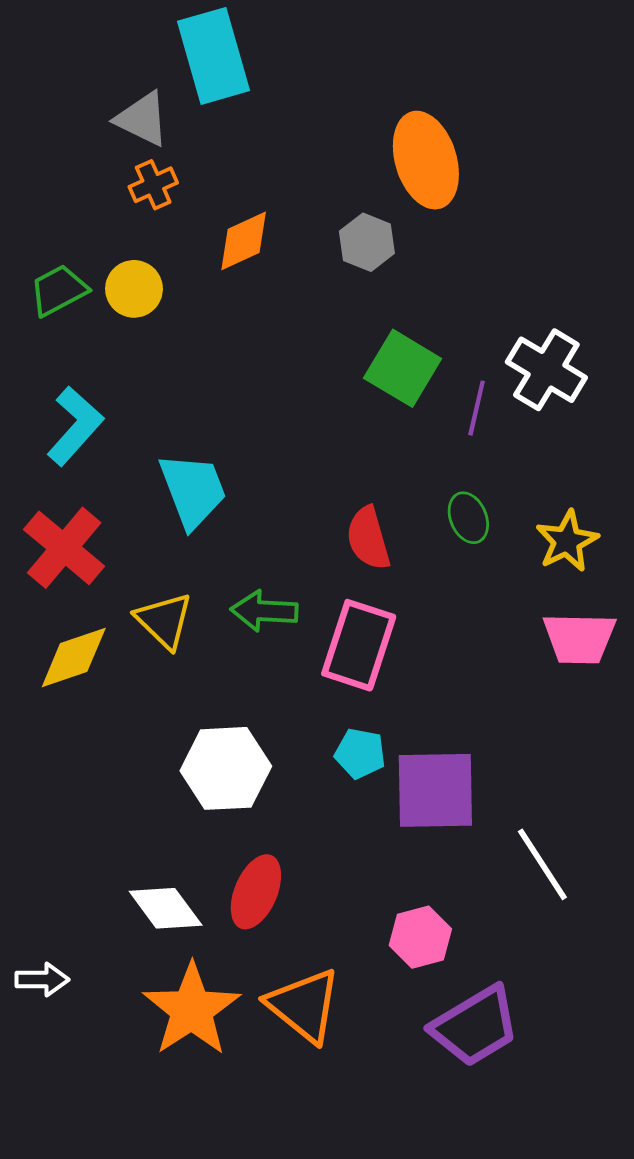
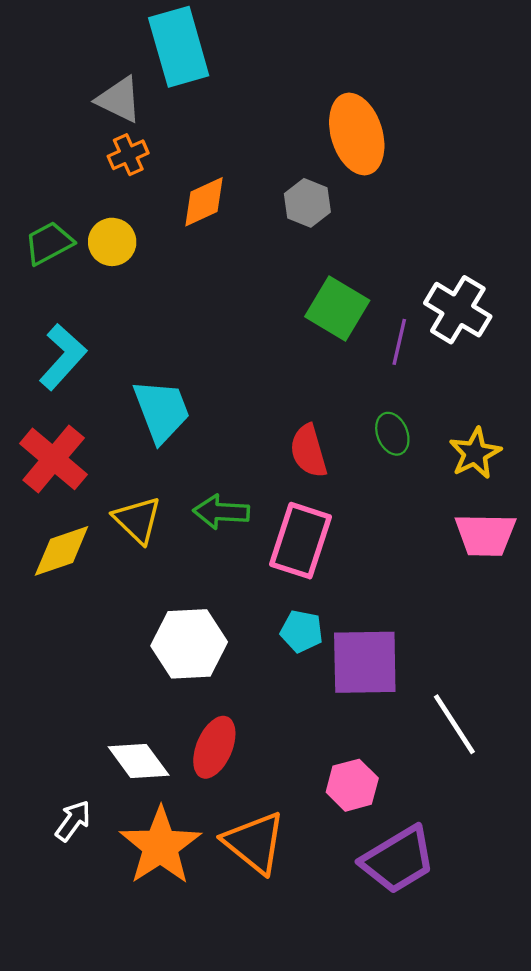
white arrow: (42, 980) -> (73, 821), moved, turned -54

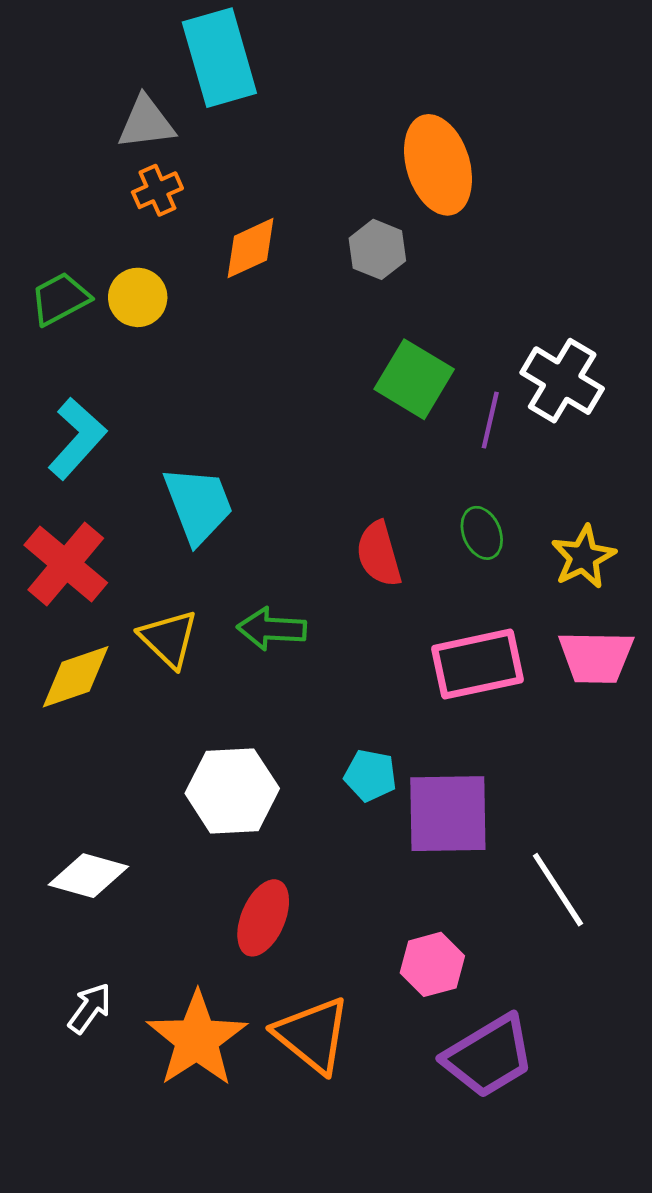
gray triangle: (119, 100) -> (146, 123), turned -33
pink rectangle: (300, 541) -> (478, 664), moved, turned 60
white diamond: (139, 761) -> (88, 876), moved, turned -38

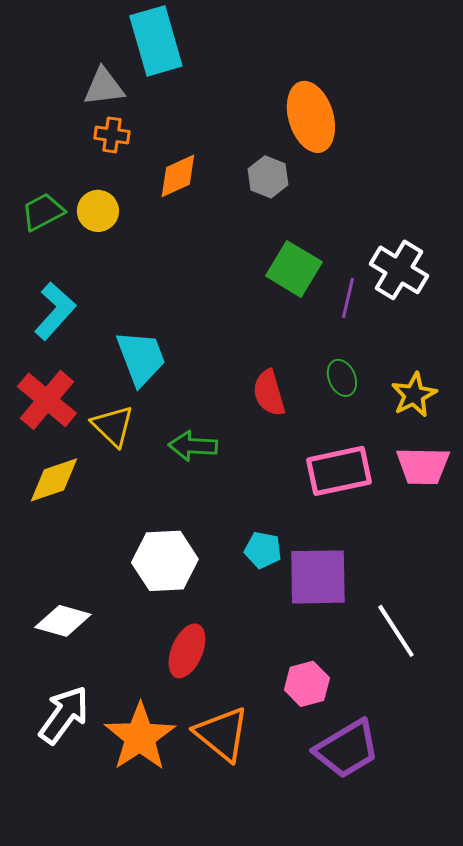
orange cross: (157, 190) -> (112, 135), turned 32
yellow triangle: (169, 639) -> (113, 426), moved
white arrow: (90, 1008) -> (64, 715), size x1.6

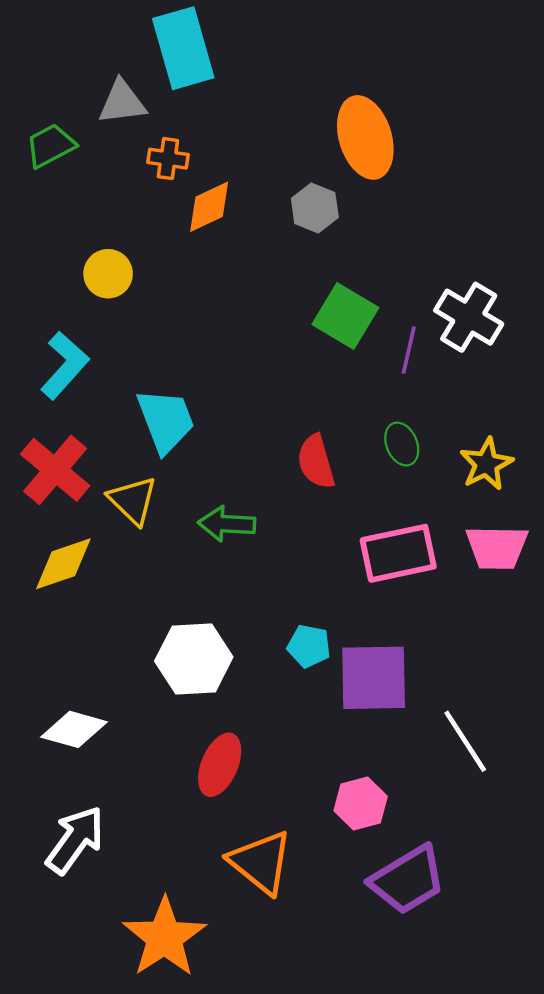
orange cross: (112, 135) -> (168, 159), moved
yellow circle: (98, 211) -> (108, 274), moved
green trapezoid: (43, 212) -> (51, 146), moved
orange star: (140, 737) -> (164, 937), moved

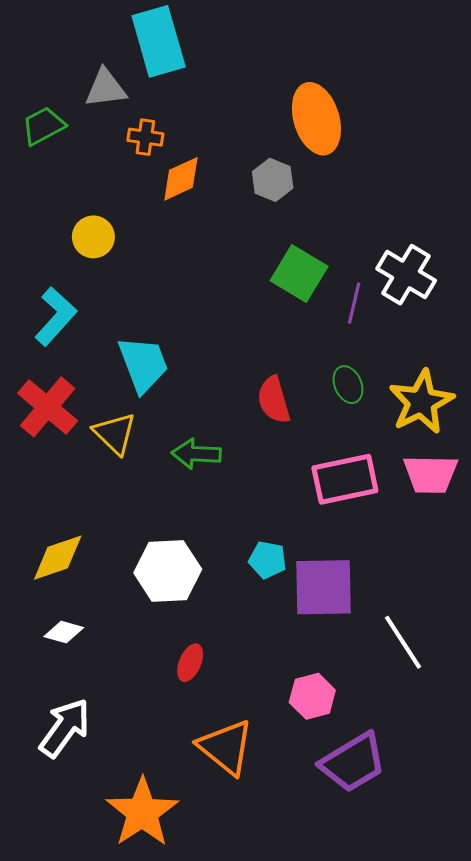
yellow star: (486, 464) -> (421, 402), size x1.4
yellow diamond: (63, 564) -> (58, 558), moved
white diamond: (74, 729) -> (64, 632), size x0.7
red ellipse: (220, 765) -> (190, 663), size x0.7

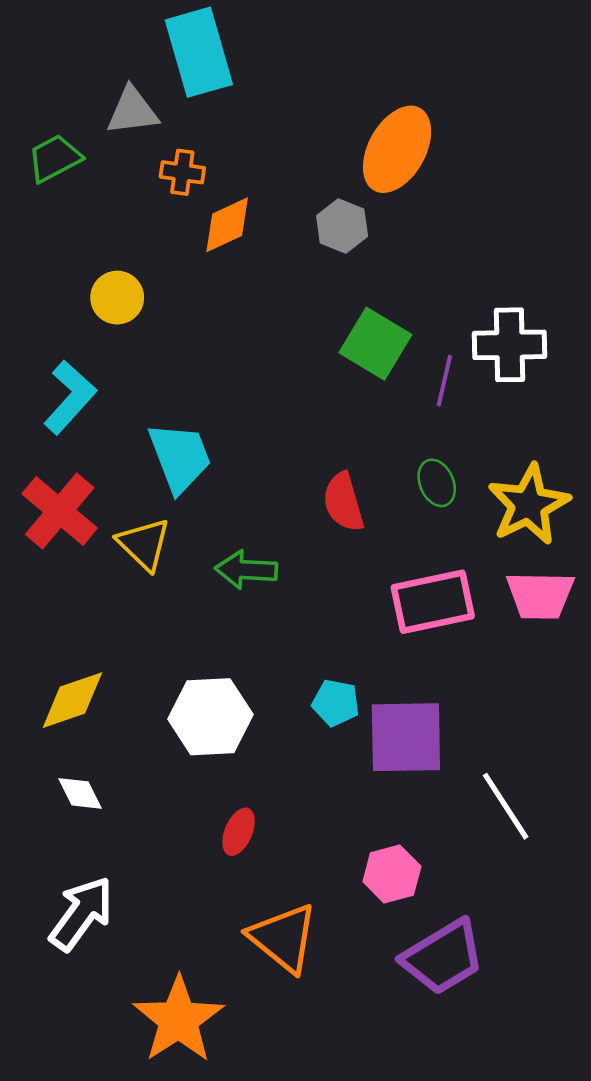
orange ellipse: (316, 119) -> (397, 149), turned 46
white cross: (406, 275) -> (510, 345), turned -32
white diamond: (64, 632) -> (80, 793), turned 48

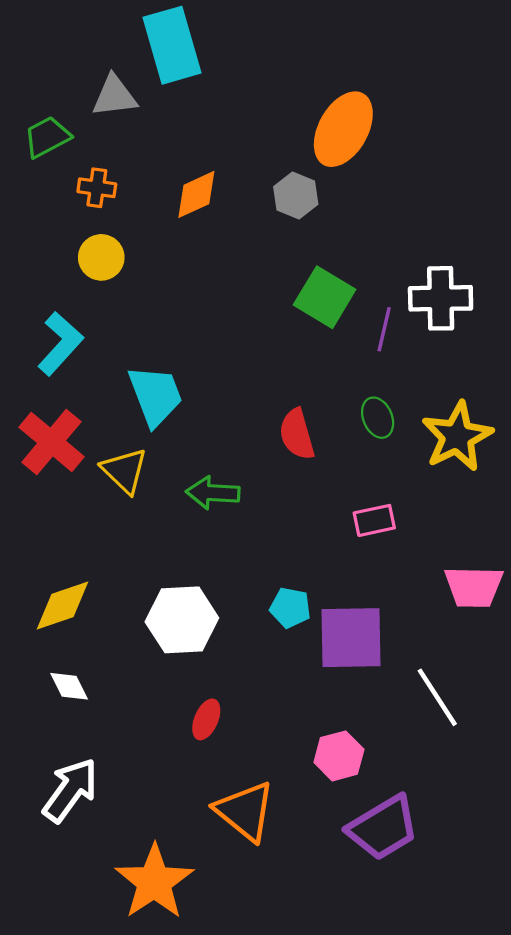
orange cross: (182, 172) -> (97, 188), moved
pink trapezoid: (540, 595) -> (474, 587), moved
pink rectangle: (433, 602) -> (374, 520), size x0.6

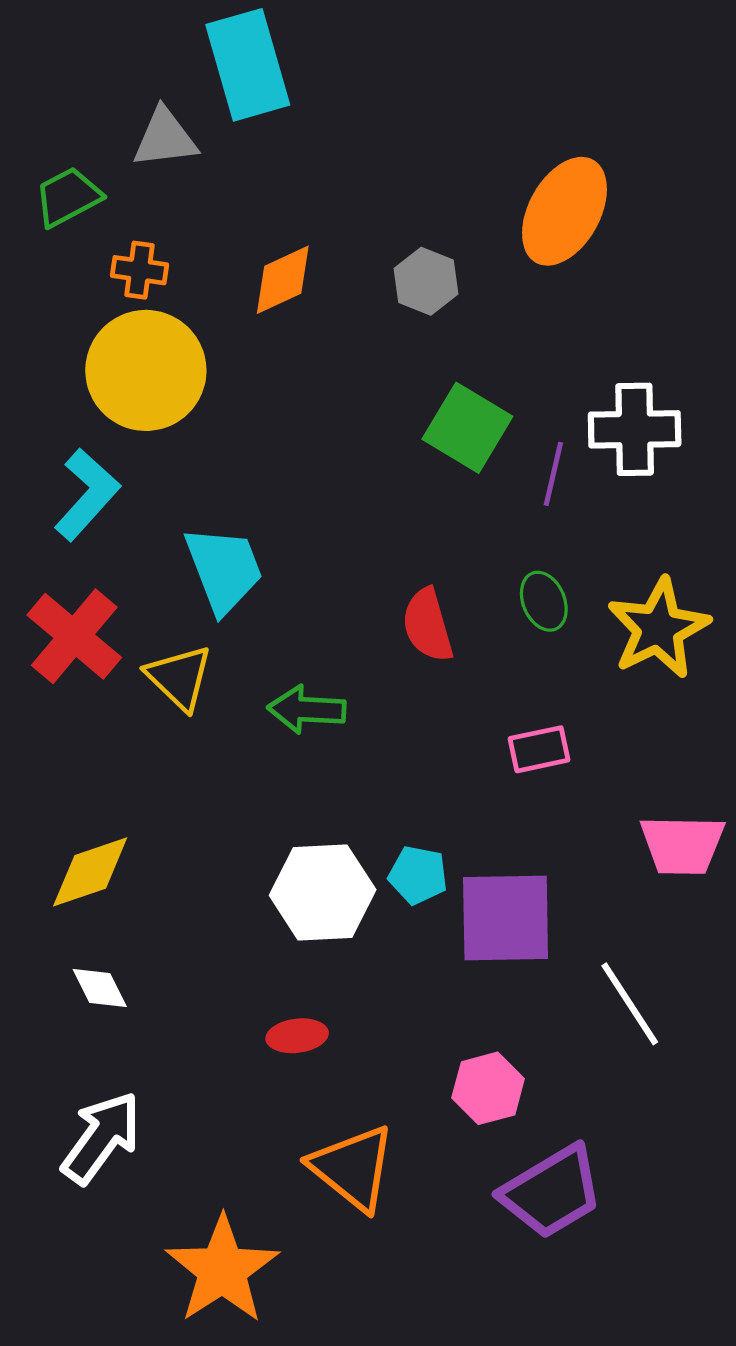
orange ellipse: (343, 129) -> (564, 211), moved
yellow circle: (101, 257) -> (146, 370), size x1.8
white hexagon: (182, 620) -> (323, 893), moved
red ellipse: (206, 719) -> (297, 1036), turned 60

